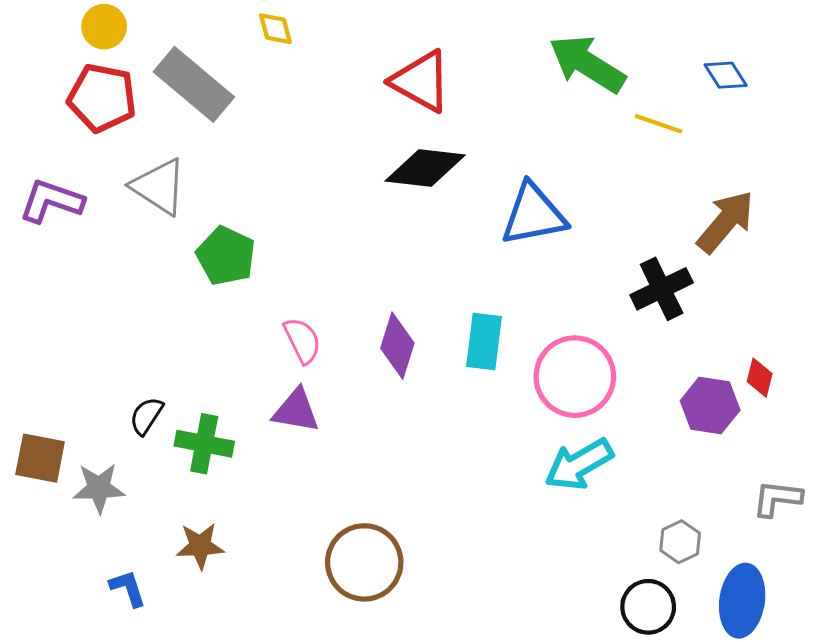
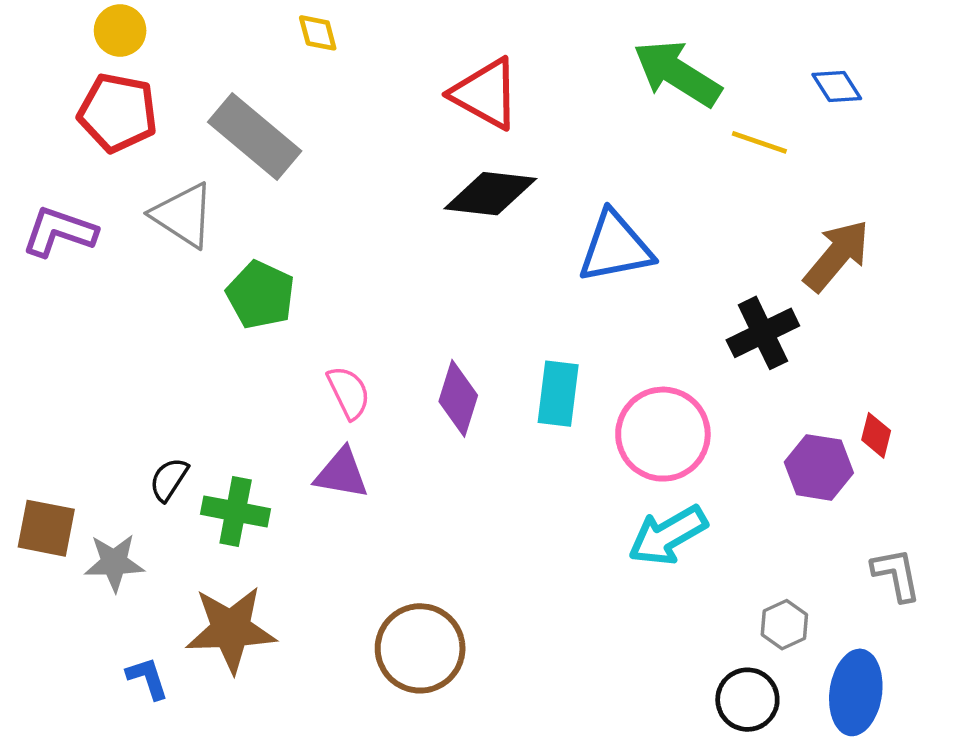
gray rectangle: (194, 84) -> (255, 136), moved
gray L-shape: (777, 498) -> (896, 575), turned 72
brown star: (200, 546) -> (231, 629), size x1.6

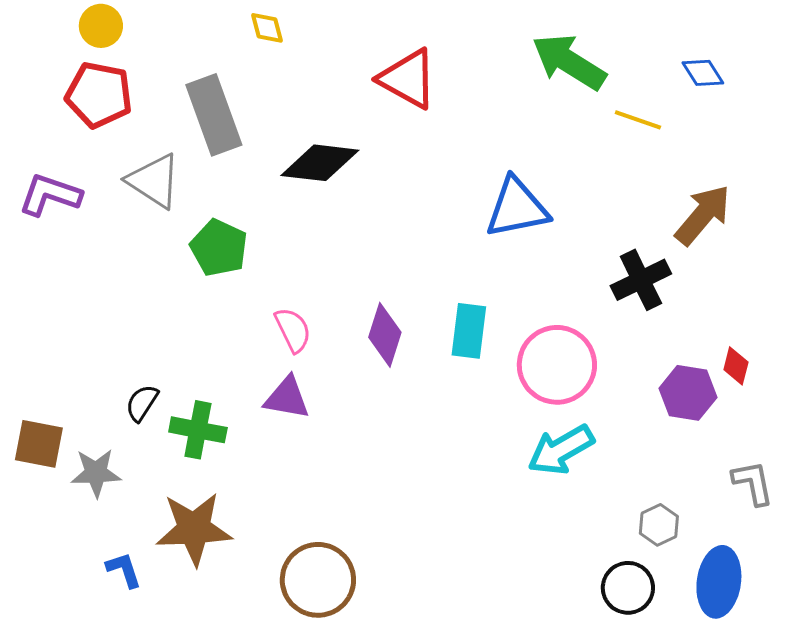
gray rectangle: (255, 136) -> (214, 115), turned 30
black diamond: (490, 194) -> (320, 163), moved
brown circle: (420, 648) -> (318, 580), moved

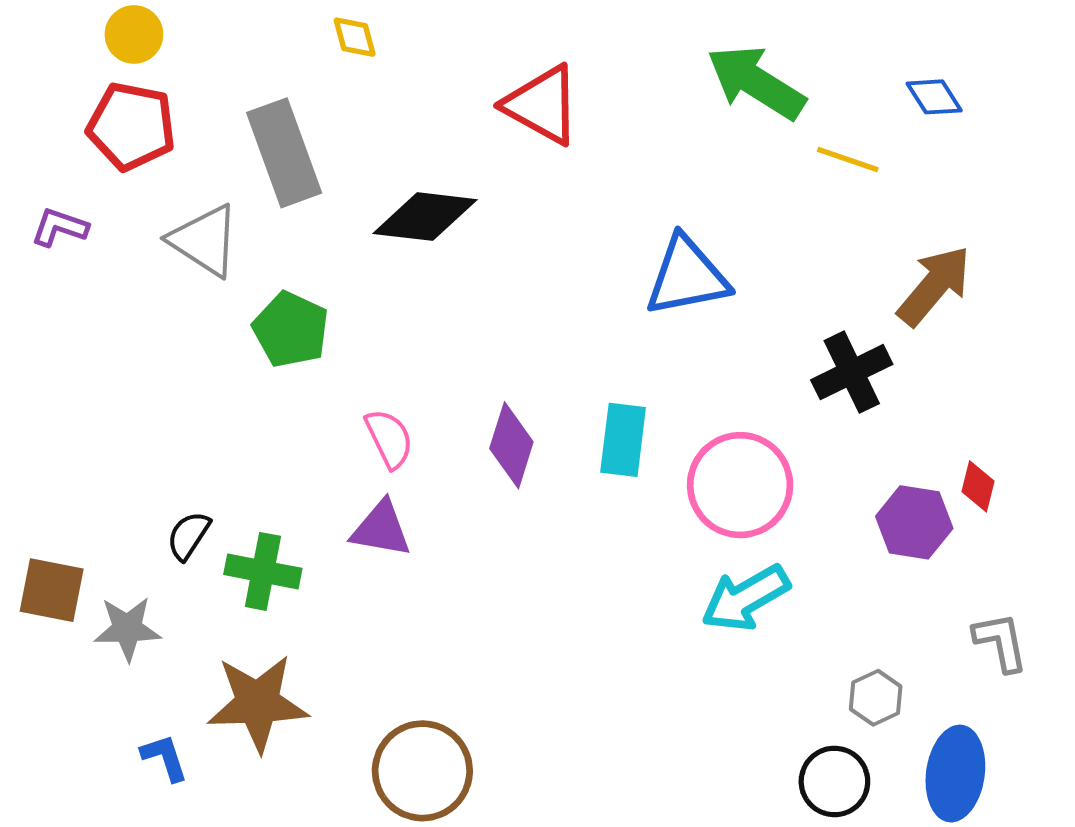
purple L-shape: (50, 195) -> (60, 227), moved, size x0.7

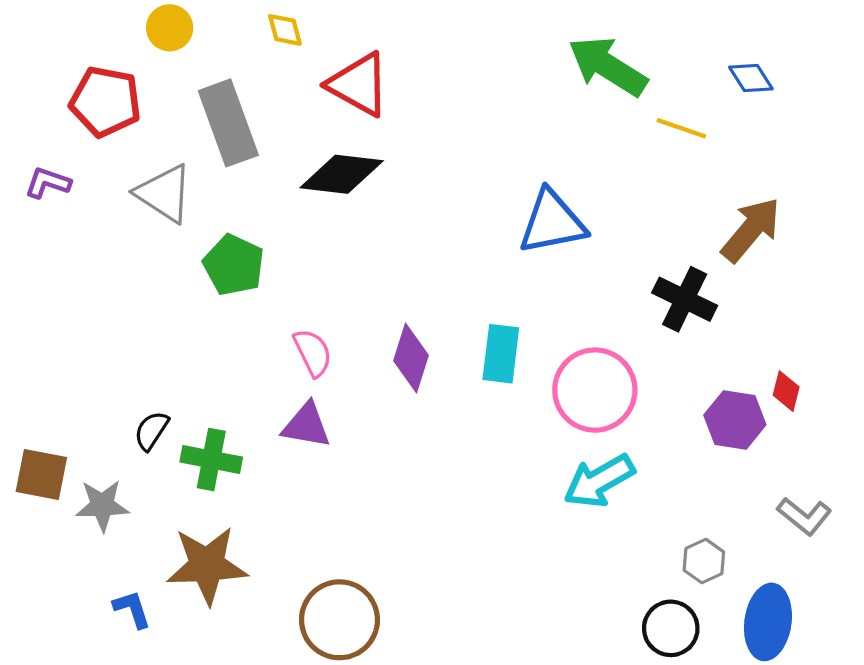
yellow circle: (134, 34) -> (170, 28), moved
red triangle: (542, 105) -> (359, 84), moved
black cross: (852, 372) -> (685, 299), turned -38
gray L-shape: (1001, 642) -> (804, 516), turned 140

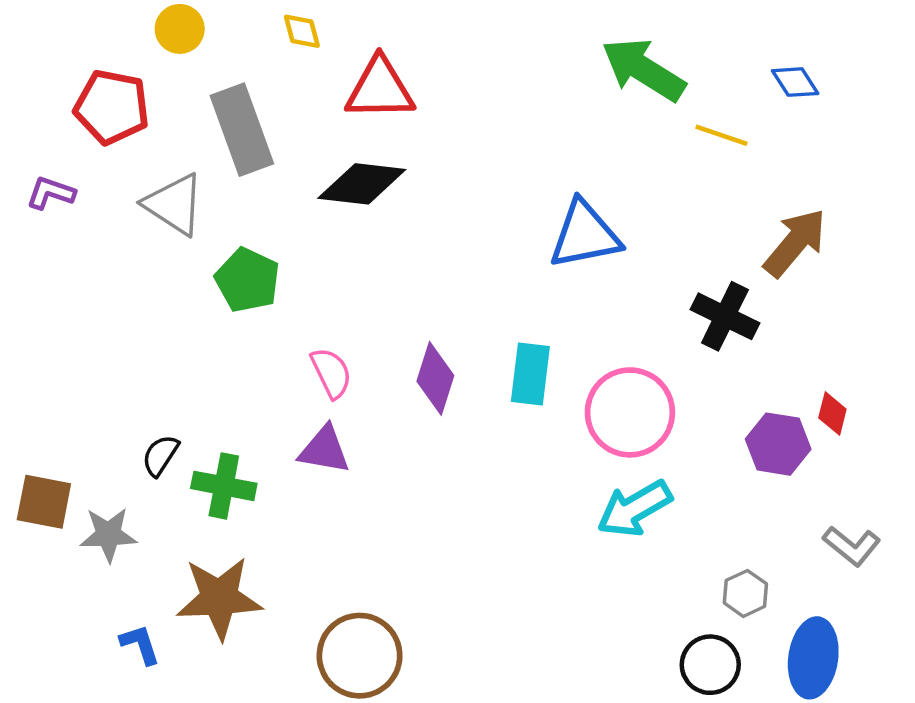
red triangle: (359, 84) -> (380, 89), turned -30

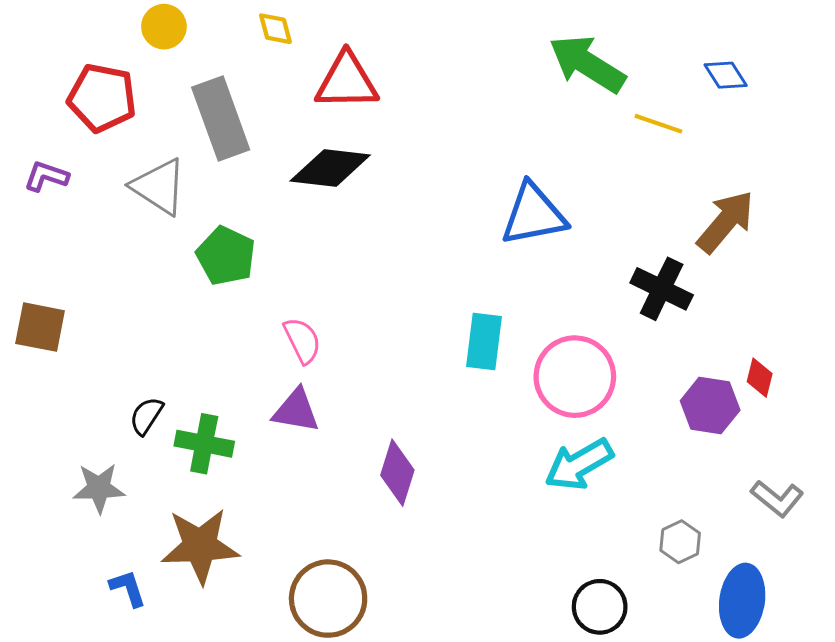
purple diamond: (435, 378) -> (397, 473), moved
brown square: (44, 502) -> (40, 327), moved
black circle: (710, 665) -> (600, 607), moved

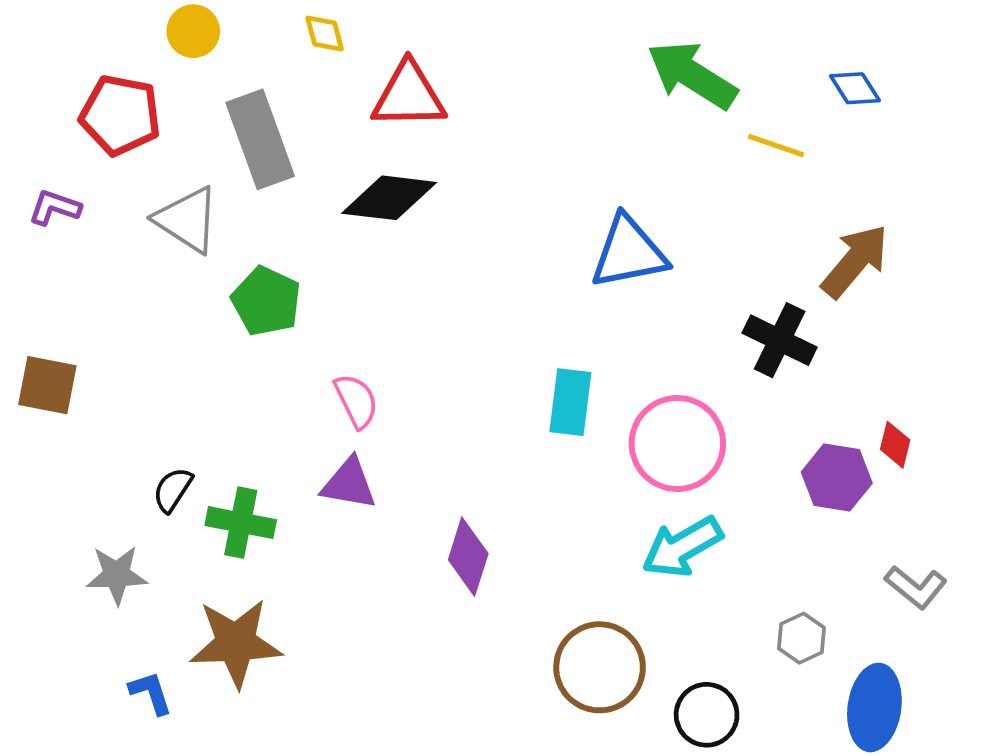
brown circle: (328, 599) -> (600, 667), moved

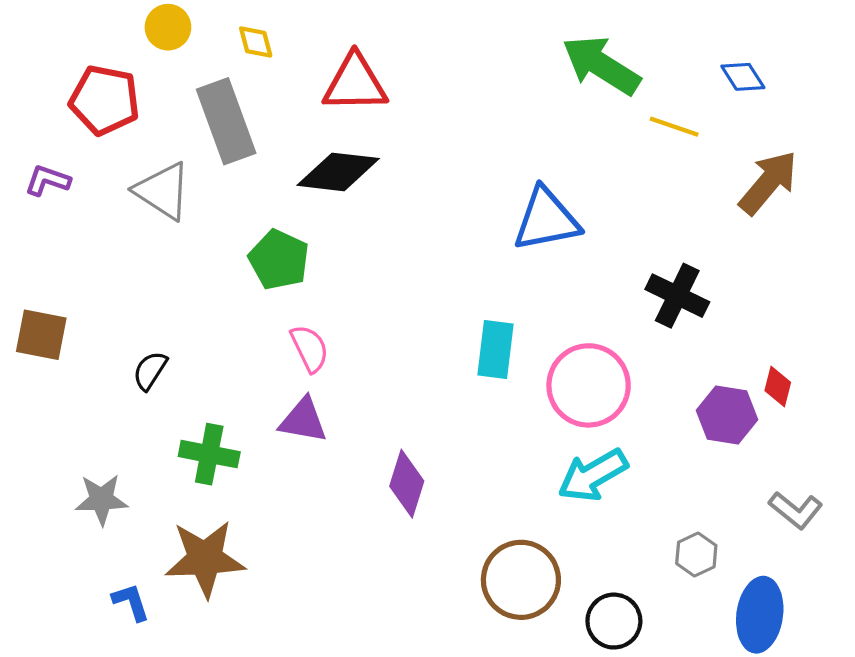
yellow diamond: (325, 34) -> (256, 42), moved
brown arrow: (855, 261) -> (768, 183), moved
green pentagon: (266, 301) -> (279, 260), moved
black semicircle: (173, 490) -> (150, 371), moved

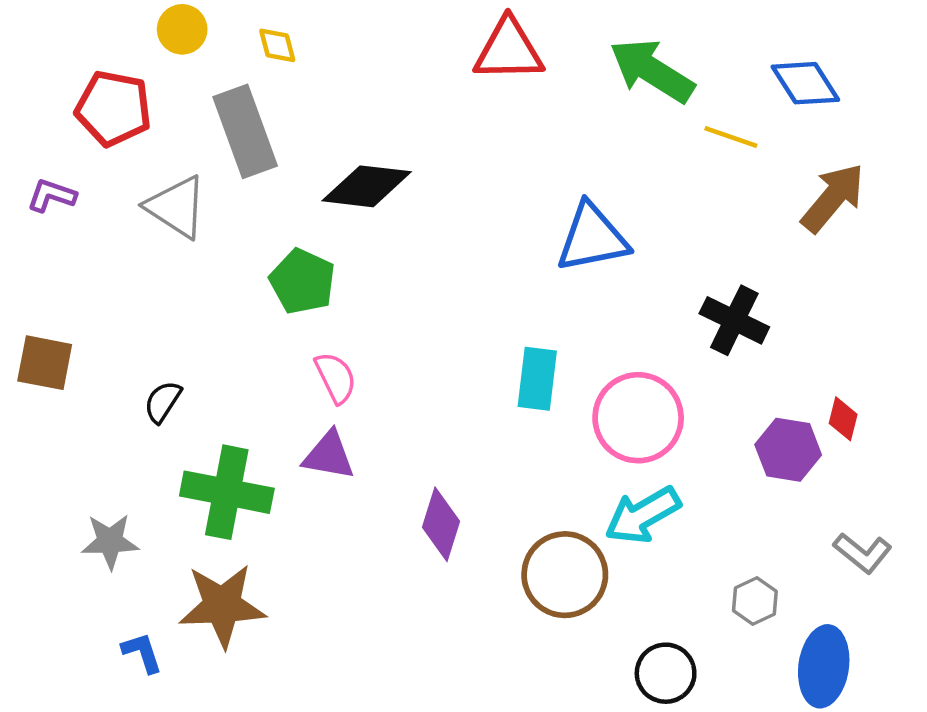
blue diamond: (743, 77) -> (805, 83), size x1.4
red triangle: (355, 83) -> (509, 50), moved
green cross: (209, 454) -> (227, 492), size x1.4
brown circle: (521, 580) -> (565, 575), moved

